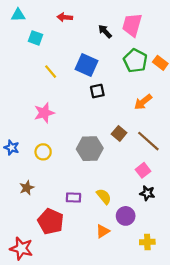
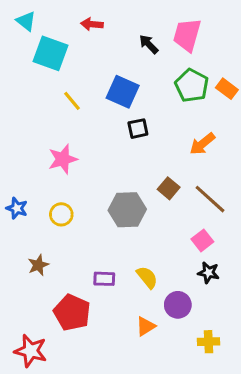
cyan triangle: (18, 15) -> (26, 21), turned 40
cyan square: (35, 38) -> (51, 53), size x1.6

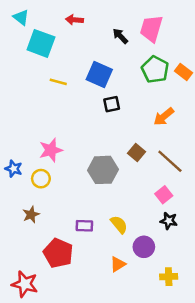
yellow line: (72, 101) -> (58, 82), turned -35
pink star: (63, 159) -> (51, 150), moved
yellow circle: (61, 214) -> (41, 179), moved

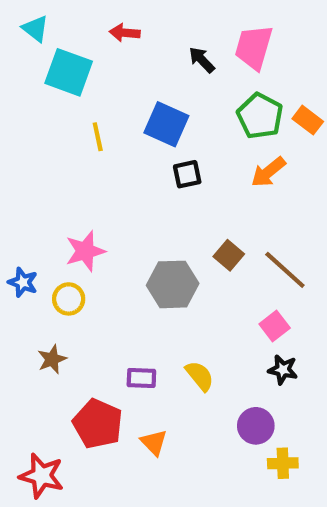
yellow line: (58, 82) -> (98, 137), turned 63
orange arrow: (164, 117) -> (268, 172), moved
purple circle: (144, 247) -> (256, 426), moved
orange triangle: (118, 264) -> (154, 442), moved, turned -42

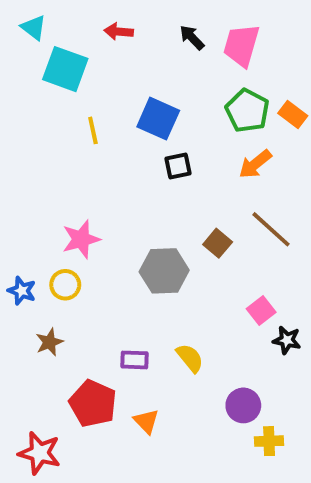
black arrow: (202, 60) -> (192, 37), moved
brown line: (285, 270) -> (271, 229), moved
blue star: (23, 282) -> (22, 291), moved
black star: (283, 370) -> (287, 340), moved

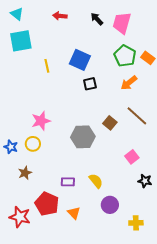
cyan square: (65, 69) -> (21, 41), moved, turned -30
black star: (287, 340) -> (145, 181), moved
purple circle: (243, 405) -> (110, 205), moved
red star: (40, 453) -> (20, 217), moved

